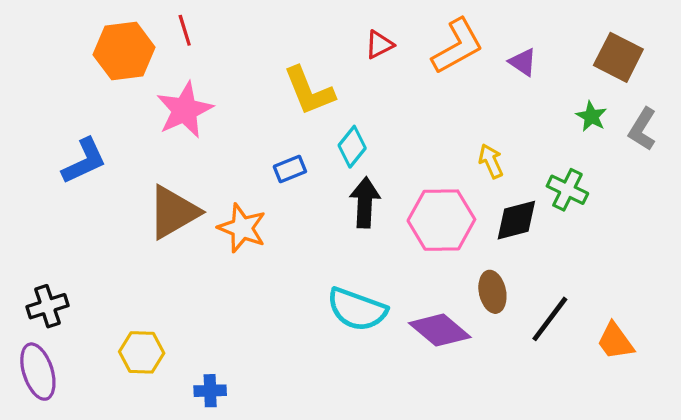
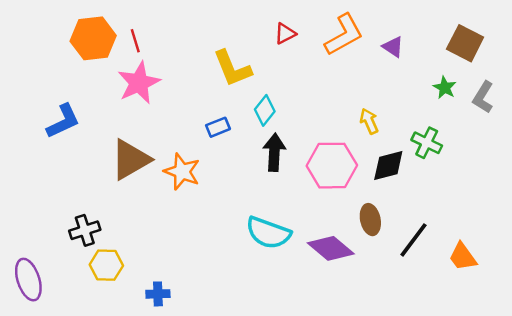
red line: (185, 30) -> (135, 41), moved
black cross: (47, 306) -> (85, 230), moved

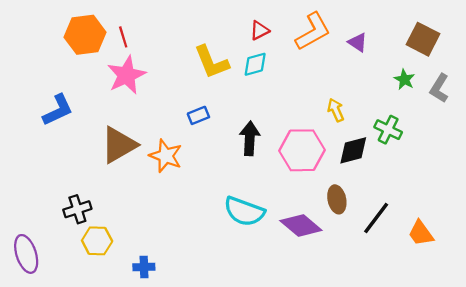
cyan diamond: (265, 110) -> (255, 64), moved, turned 36

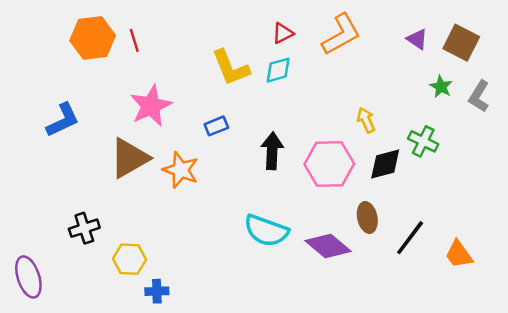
purple triangle: (358, 42) -> (417, 39), moved
pink star: (126, 75) -> (151, 106), moved
yellow hexagon: (97, 241) -> (129, 259), moved

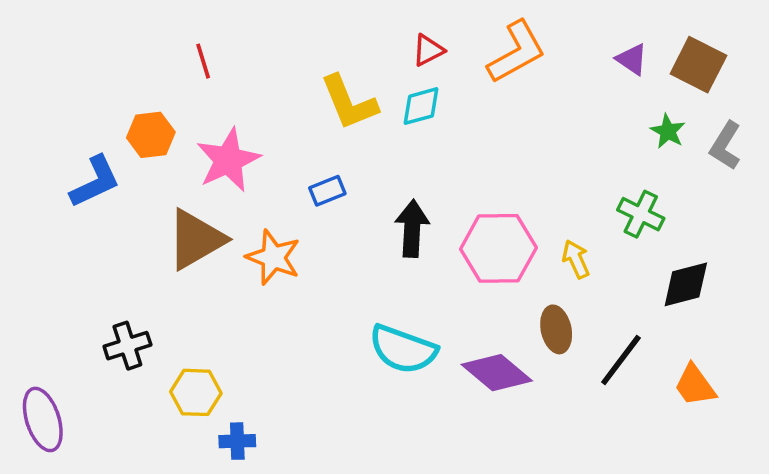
orange hexagon: (93, 38) -> (151, 135), moved, size x0.7
yellow arrow: (366, 120) -> (576, 259), moved
black diamond: (385, 164) -> (686, 284), moved

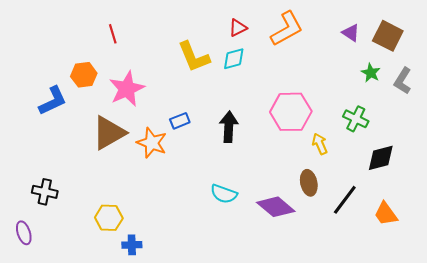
blue rectangle: (327, 191) -> (180, 121), moved
pink hexagon: (498, 248) -> (291, 112), moved
black cross: (127, 346) -> (45, 192), moved, turned 30
cyan semicircle: (403, 349) -> (224, 194), size x0.7
purple ellipse: (43, 419) -> (24, 233), size x0.7

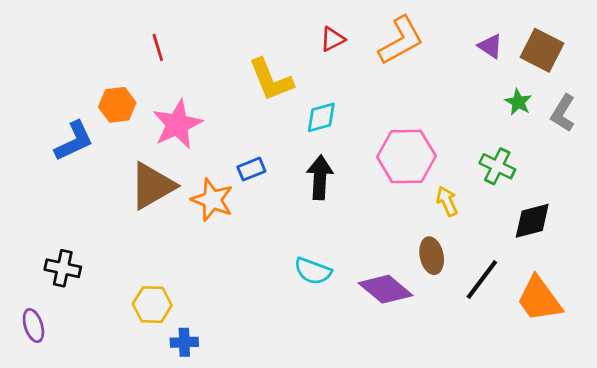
cyan diamond: (234, 59) -> (321, 117), moved
orange trapezoid: (386, 214) -> (539, 299), size x1.4

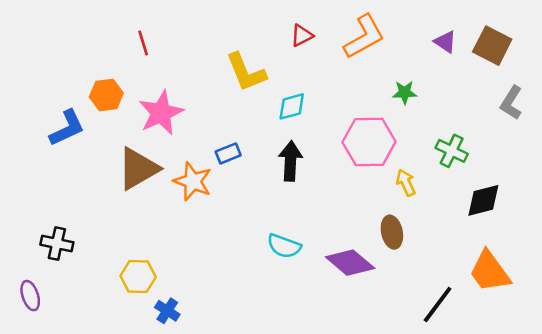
green star: (518, 102) -> (405, 92), moved, turned -30
black line: (482, 279) -> (438, 304), moved
blue cross: (184, 342) -> (167, 311), turned 35

